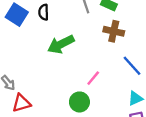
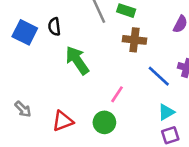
green arrow: (61, 44) -> (77, 60), turned 88
red triangle: (21, 103) -> (63, 121), moved

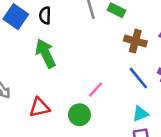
brown cross: (134, 40) -> (135, 41), moved
green arrow: (77, 60) -> (46, 53), moved

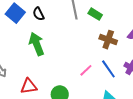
black semicircle: (45, 15) -> (38, 14), turned -32
pink line: (96, 90) -> (86, 70), moved

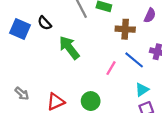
green arrow: (37, 44) -> (69, 48), moved

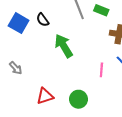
pink line: (111, 68) -> (101, 70), turned -32
gray arrow: (22, 94) -> (16, 68), moved

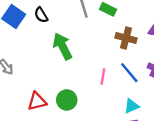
green circle: (78, 99) -> (67, 100), moved

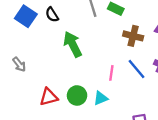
cyan triangle: (132, 106) -> (101, 98), moved

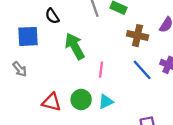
blue square: (26, 16) -> (28, 36), moved, turned -35
pink line: (111, 73) -> (101, 70), moved
red triangle: (49, 97) -> (52, 102), turned 30

